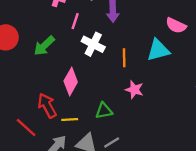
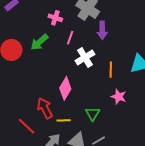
white cross: (93, 44) -> (85, 57), turned 30
green arrow: (44, 46) -> (39, 42), moved
green triangle: (104, 111) -> (93, 114), turned -49

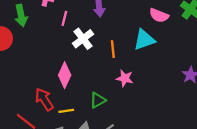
green arrow: (39, 42) -> (21, 16), moved, turned -54
green triangle: (93, 114) -> (98, 100), turned 35

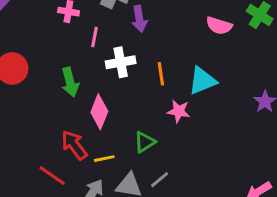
green arrow: (21, 16) -> (70, 82), moved
white cross: (83, 39) -> (121, 62), turned 30
cyan triangle: (144, 40) -> (202, 81), moved

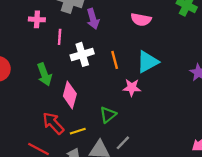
pink semicircle: (219, 26) -> (141, 20), moved

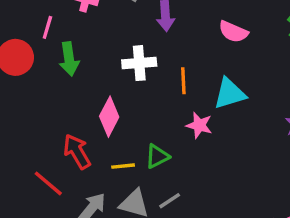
pink line: (60, 37) -> (47, 27), moved
green arrow: (44, 74) -> (69, 59), moved
yellow line: (78, 131) -> (123, 166), moved

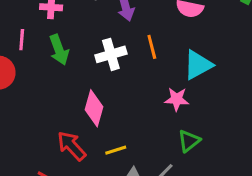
green arrow: (69, 59) -> (59, 50), moved
orange line: (183, 81) -> (152, 47), moved
green triangle: (157, 156) -> (189, 141), moved

